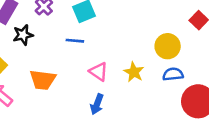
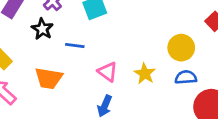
black star: (23, 35) -> (42, 29), moved, turned -30
blue line: (75, 41) -> (75, 45), moved

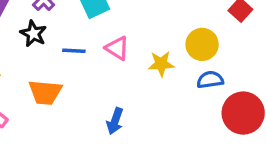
pink triangle: (108, 72) -> (117, 48), moved
yellow star: (145, 74) -> (161, 64), moved, turned -30

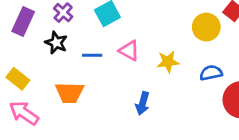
yellow circle: (202, 44) -> (206, 27), moved
blue arrow: (115, 121) -> (143, 103), moved

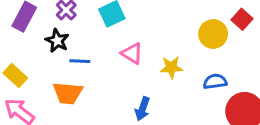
blue line: (92, 55) -> (80, 61), moved

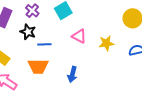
blue arrow: (142, 109) -> (72, 74), moved

